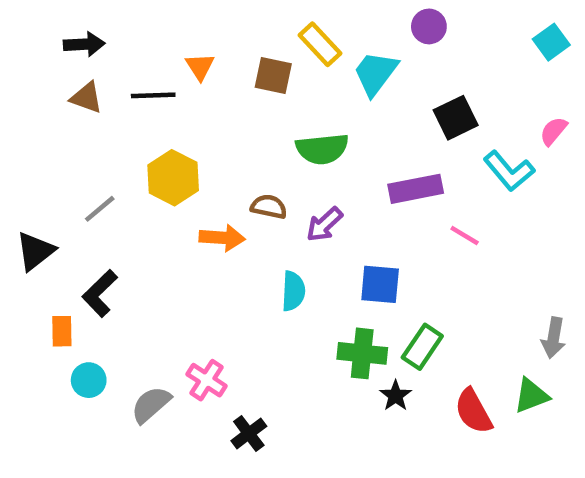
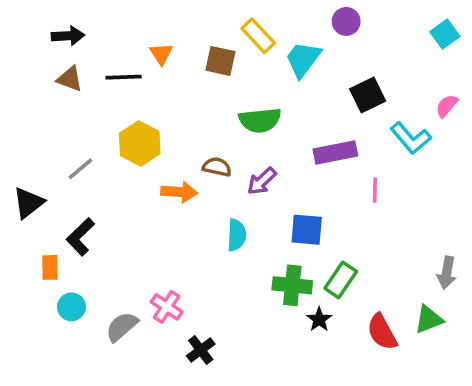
pink line: (465, 236) -> (375, 190), turned 60

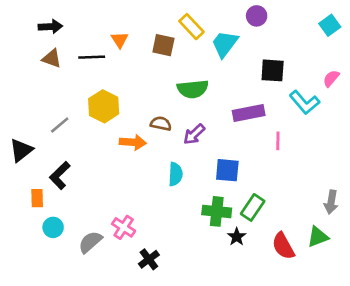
black square: (368, 95) -> (273, 70), turned 30

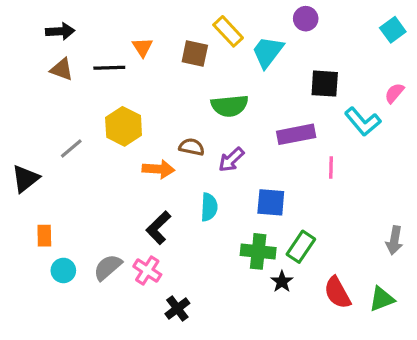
black L-shape: (60, 176) -> (158, 228), moved
green triangle: (318, 237) -> (382, 299), moved
gray semicircle: (90, 242) -> (108, 267), moved

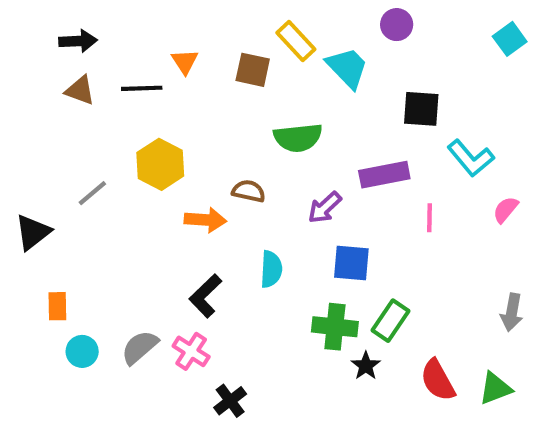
cyan trapezoid: (268, 52) -> (347, 68), turned 99
pink semicircle: (394, 93) -> (506, 210), moved
purple arrow: (231, 160) -> (325, 208), moved

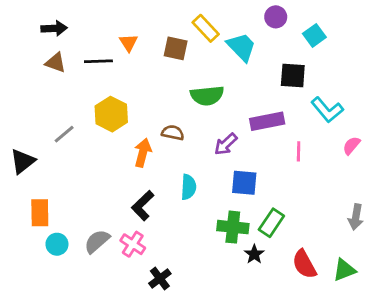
cyan square: (510, 39) -> (314, 35), moved
orange arrow: (205, 220) -> (143, 153), turned -80
orange rectangle: (57, 306) -> (40, 213), size x1.4

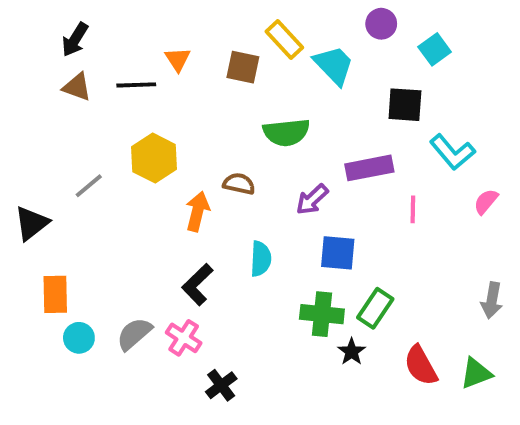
black arrow: (54, 28) -> (75, 40), turned 125

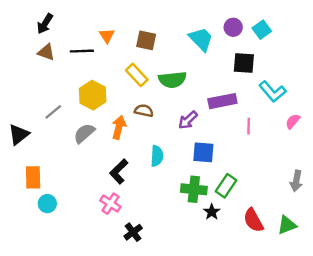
purple circle: (381, 24) -> (233, 27), moved
yellow rectangle: (284, 40) -> (137, 75), moved
gray semicircle: (134, 334) -> (84, 133), moved

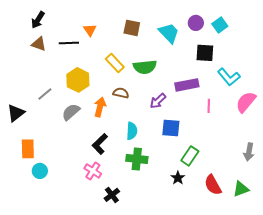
brown square: (146, 40) -> (132, 28), moved
pink semicircle: (293, 121) -> (246, 102), size x1.6
green cross: (194, 189) -> (137, 159), moved

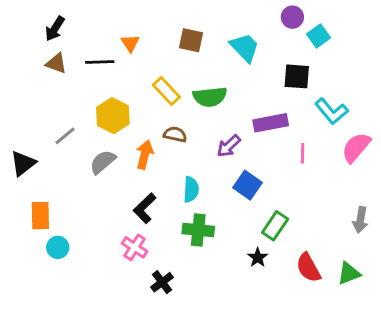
purple circle: (196, 23) -> (292, 17), moved
blue square: (171, 128) -> (247, 185), turned 30

